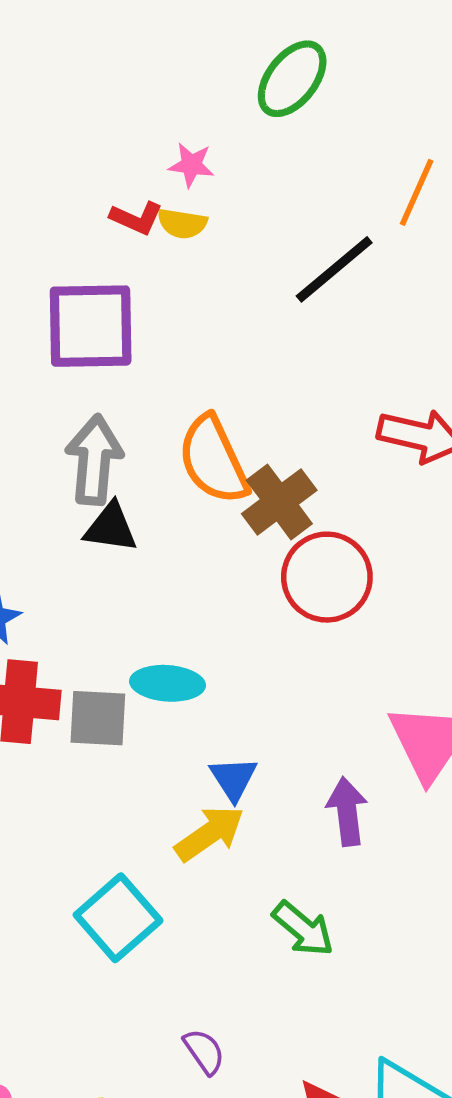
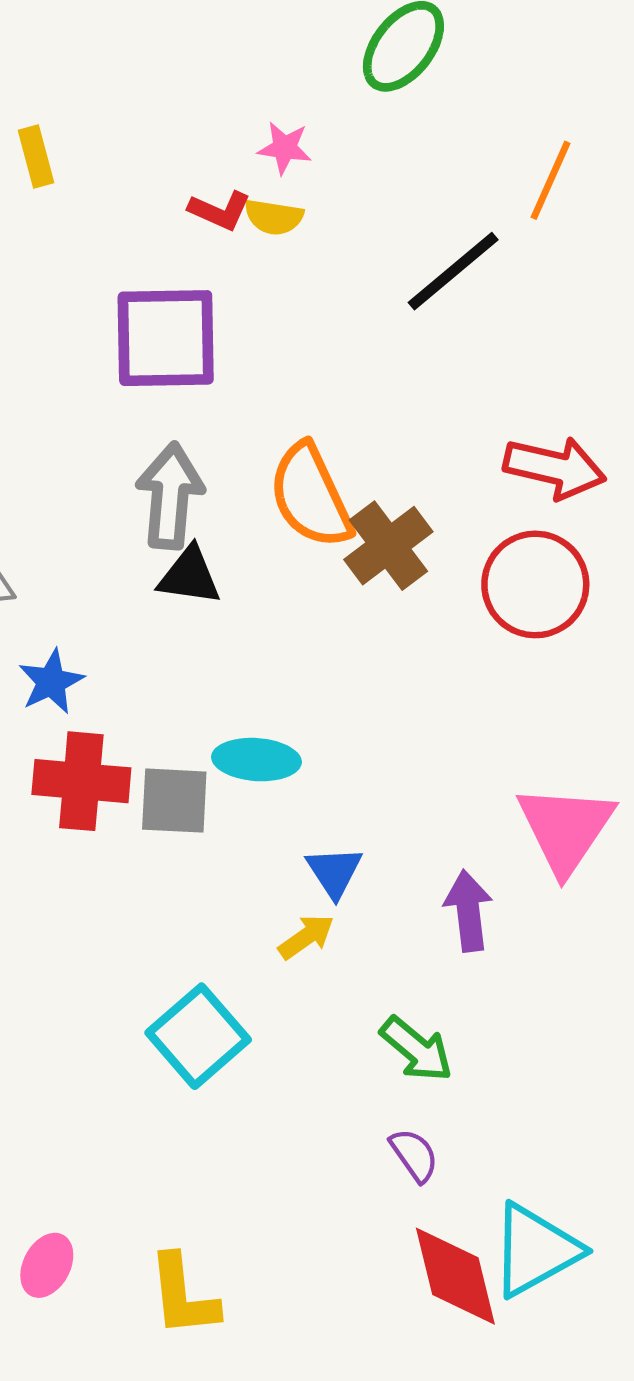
red circle: (327, 577) -> (535, 584), moved
yellow arrow: (210, 834) -> (306, 937), size x0.7
purple semicircle: (204, 1052) -> (414, 1155), moved

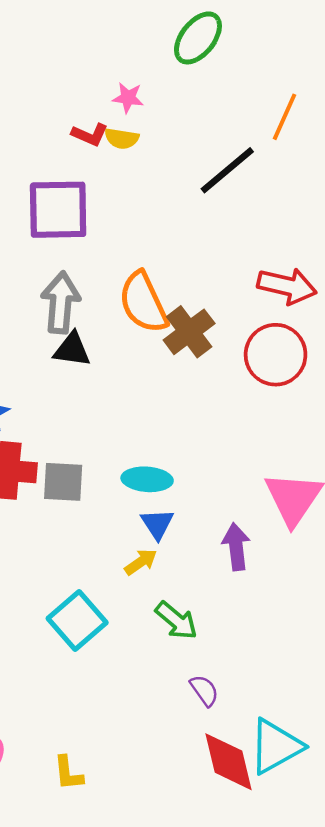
cyan ellipse: (256, 760) -> (147, 479), moved
green arrow: (416, 1049) -> (176, 621), moved
yellow L-shape: (183, 1296) -> (68, 773), size x0.7

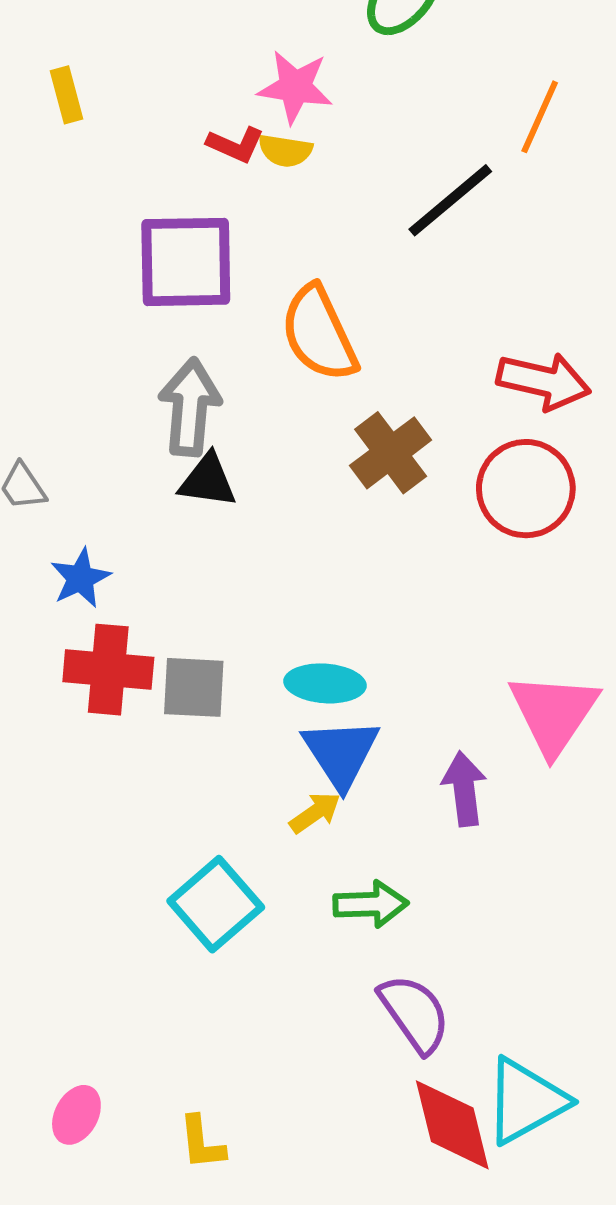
pink star: (128, 98) -> (295, 87), size x1.5
orange semicircle: (143, 303) -> (319, 334), moved
blue triangle: (157, 524) -> (341, 753), size x1.5
green arrow: (176, 621) -> (371, 904), turned -42
purple semicircle: (204, 690) -> (414, 1013), size x1.6

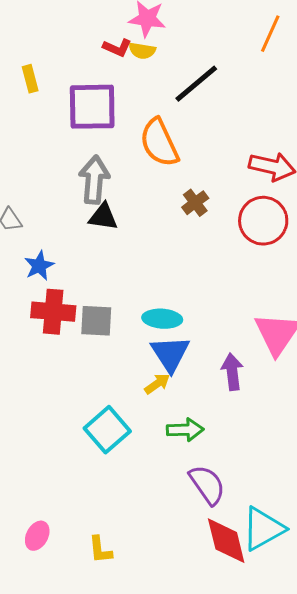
yellow rectangle: (67, 95) -> (30, 79), moved
black line: (450, 200) -> (196, 84), moved
brown cross: (391, 453) -> (195, 203), size x0.7

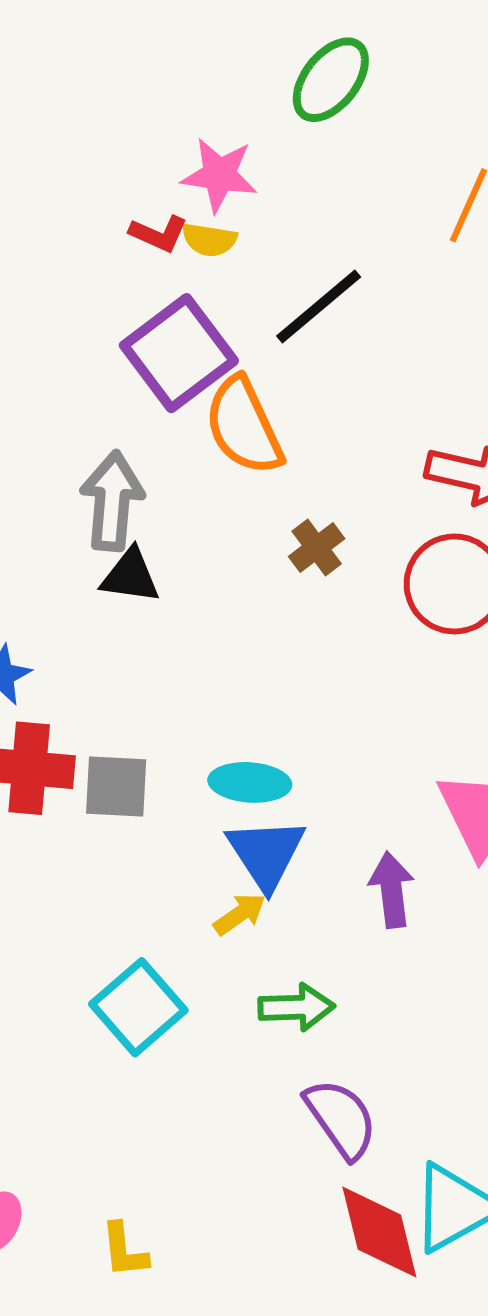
purple square: (92, 107) -> (179, 353), moved, turned -36

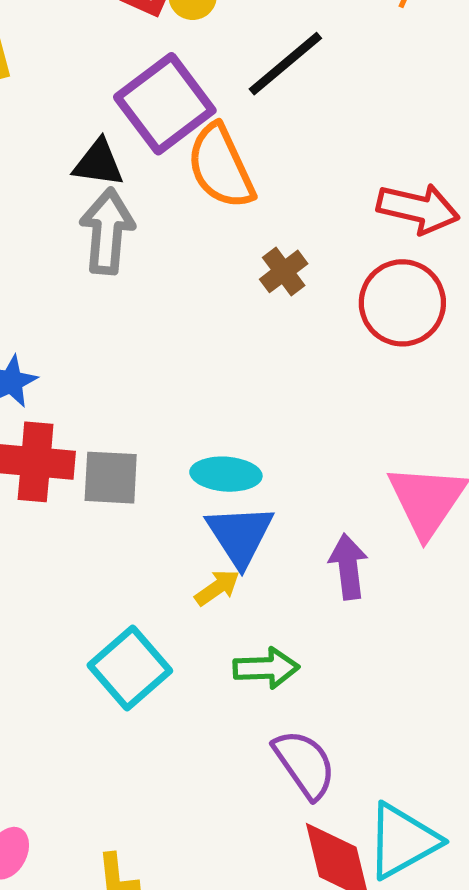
black triangle: (130, 576) -> (98, 163), moved

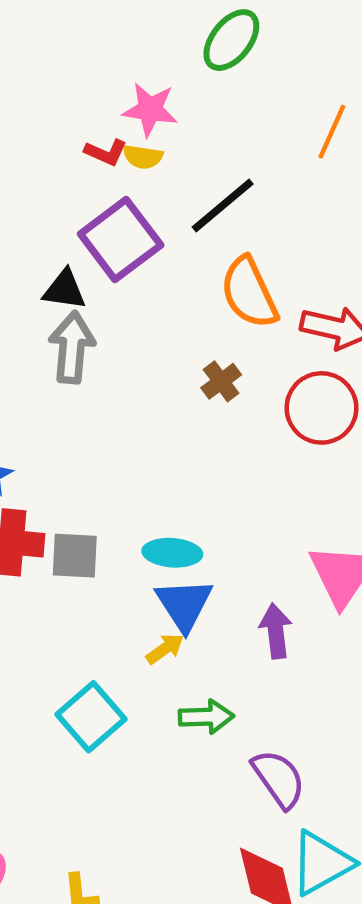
orange semicircle: (221, 167) -> (249, 293), moved
purple semicircle: (305, 764) -> (279, 779), moved

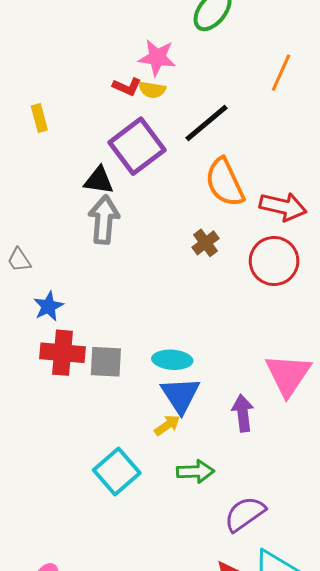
purple semicircle: (279, 779) -> (245, 514), turned -90

